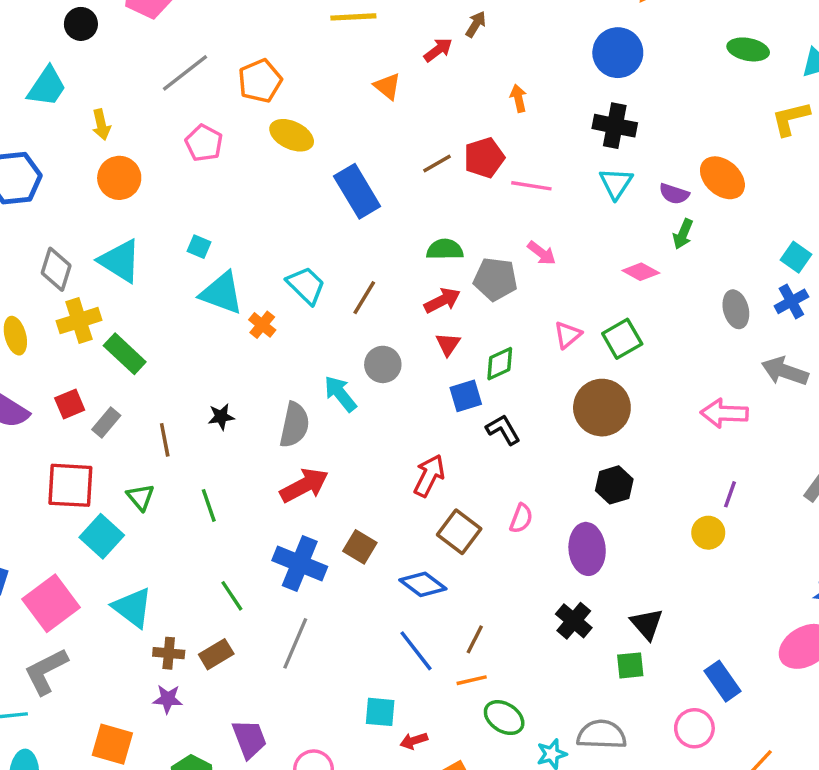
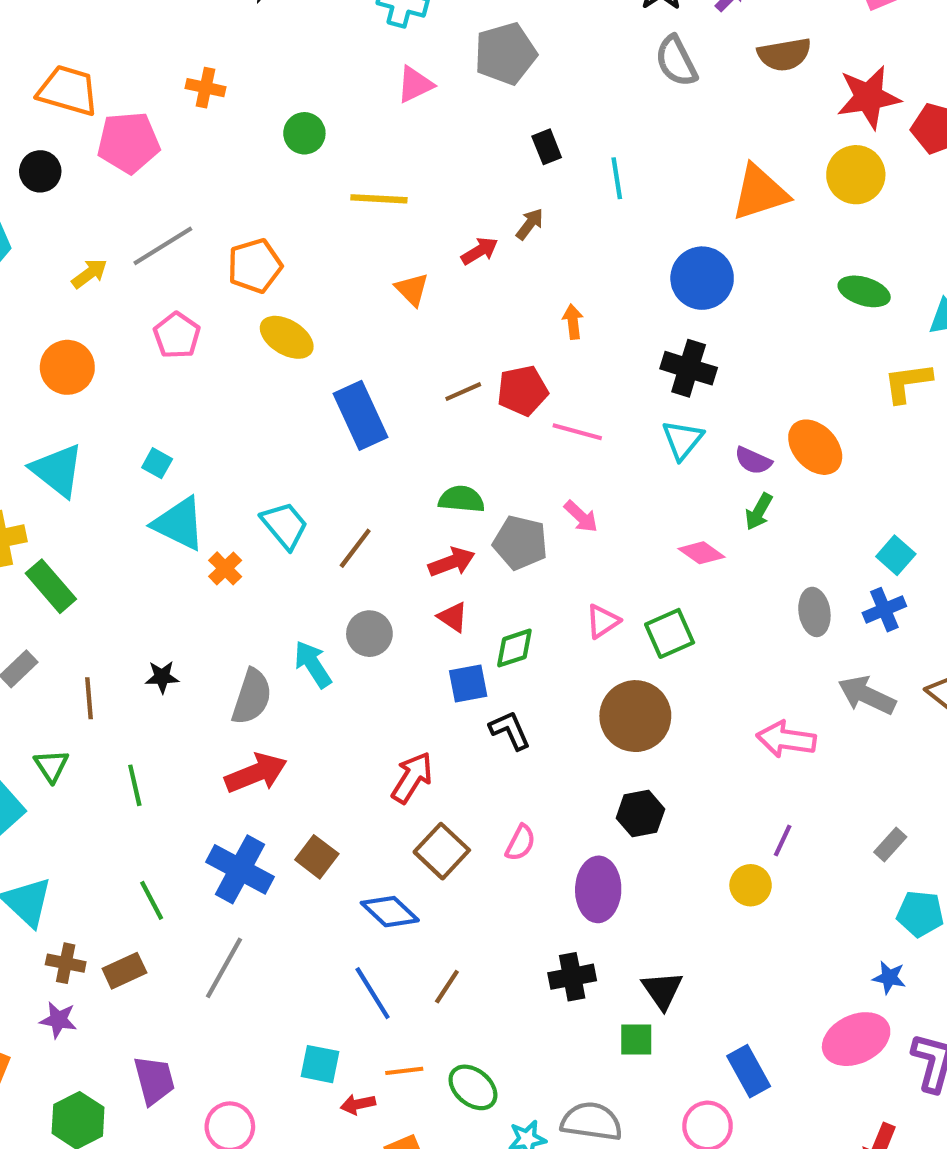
yellow arrow: (101, 125) -> (89, 273), moved, turned -120
red triangle: (448, 344) -> (453, 617), turned -36
black cross: (574, 621) -> (572, 977), turned 33
orange line: (472, 680) -> (404, 1071), moved

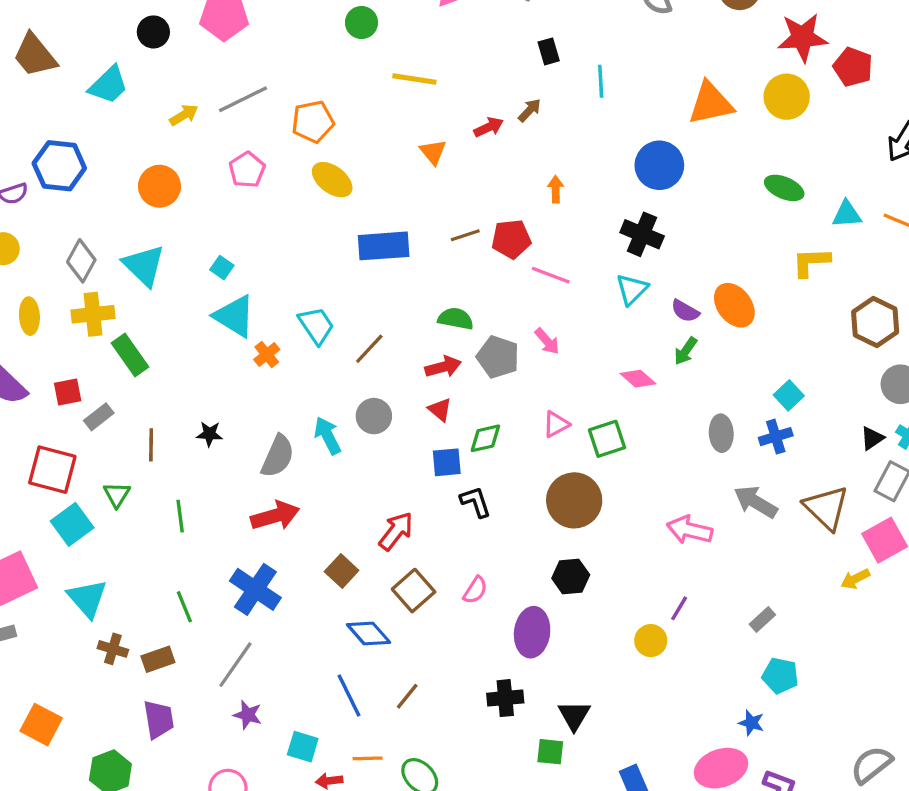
blue rectangle: (360, 415) -> (384, 246), turned -75
brown square: (317, 857) -> (342, 571), moved
purple star: (58, 1020) -> (248, 715), moved
purple trapezoid: (154, 1080) -> (159, 719), moved

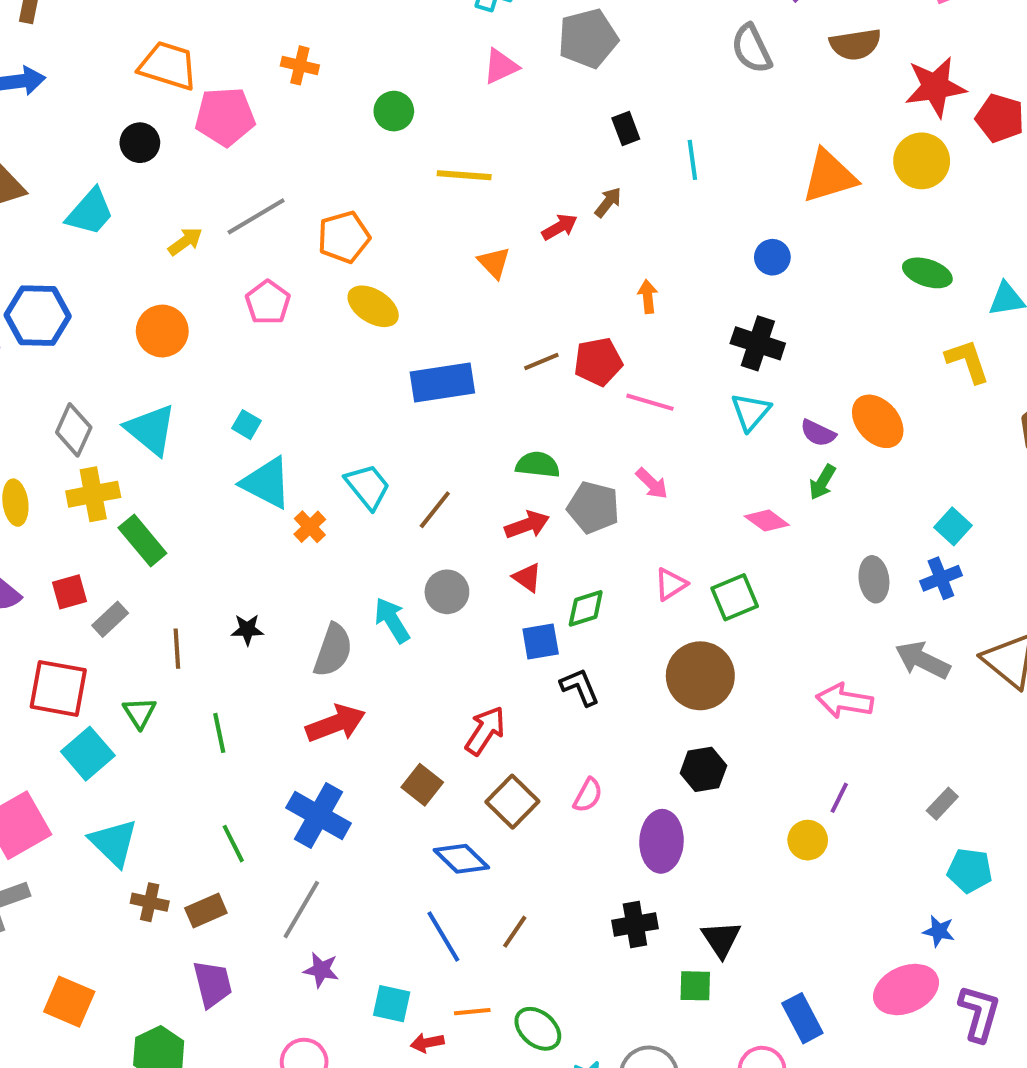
blue circle: (659, 165) -> (772, 257), size x0.6
yellow L-shape: (811, 262) -> (967, 361), turned 78

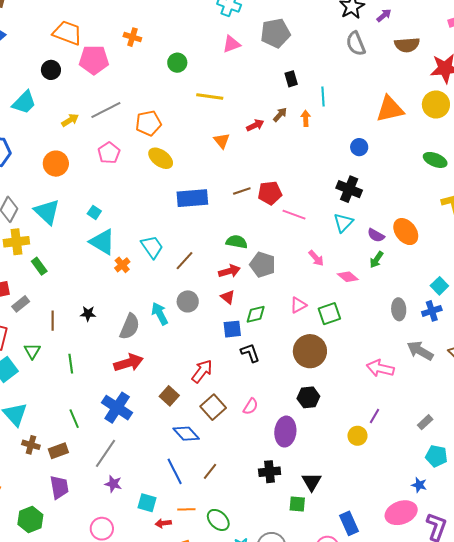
orange arrow: (648, 297) -> (306, 118), moved
pink arrow: (652, 483) -> (316, 258), moved
green rectangle: (142, 541) -> (39, 266), size x0.7

